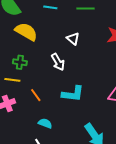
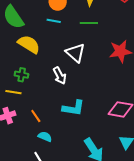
white triangle: (73, 39) -> (75, 53), size x1.5
orange line: (36, 95) -> (36, 116), moved

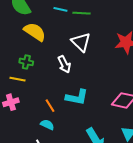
green line: (89, 23) -> (82, 13), moved
orange line: (36, 116) -> (50, 106), moved

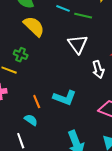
white arrow: (64, 64) -> (98, 69), moved

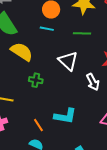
green line: (83, 16) -> (82, 33), moved
green cross: (21, 55) -> (36, 80), moved

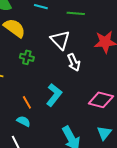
white arrow: (93, 82) -> (74, 62), moved
cyan L-shape: (65, 116) -> (54, 95), turned -65

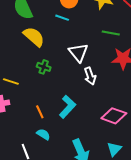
green line: (76, 13) -> (111, 33), moved
cyan semicircle: (24, 121) -> (43, 134), moved

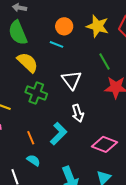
green line: (111, 33) -> (105, 62), turned 48
green cross: (44, 67) -> (36, 93), size x1.5
white arrow: (90, 76) -> (78, 113), moved

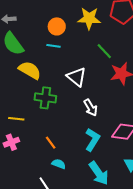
cyan L-shape: (59, 134) -> (93, 140), moved

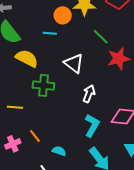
orange circle: (57, 26) -> (63, 15), moved
white arrow: (91, 108) -> (89, 94), turned -126
pink cross: (11, 142) -> (13, 144), moved
orange line: (51, 143) -> (35, 136), moved

